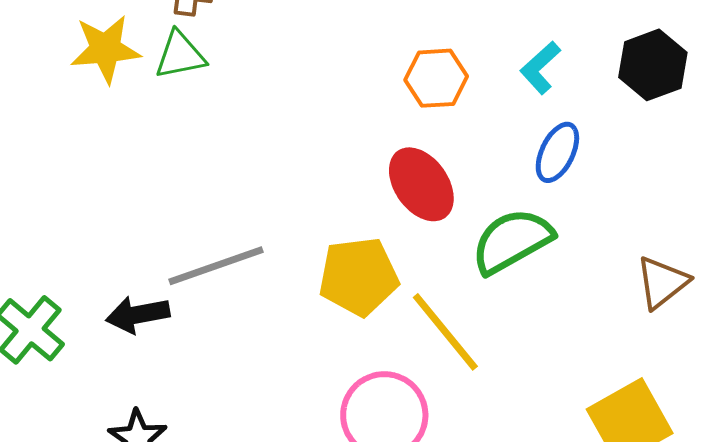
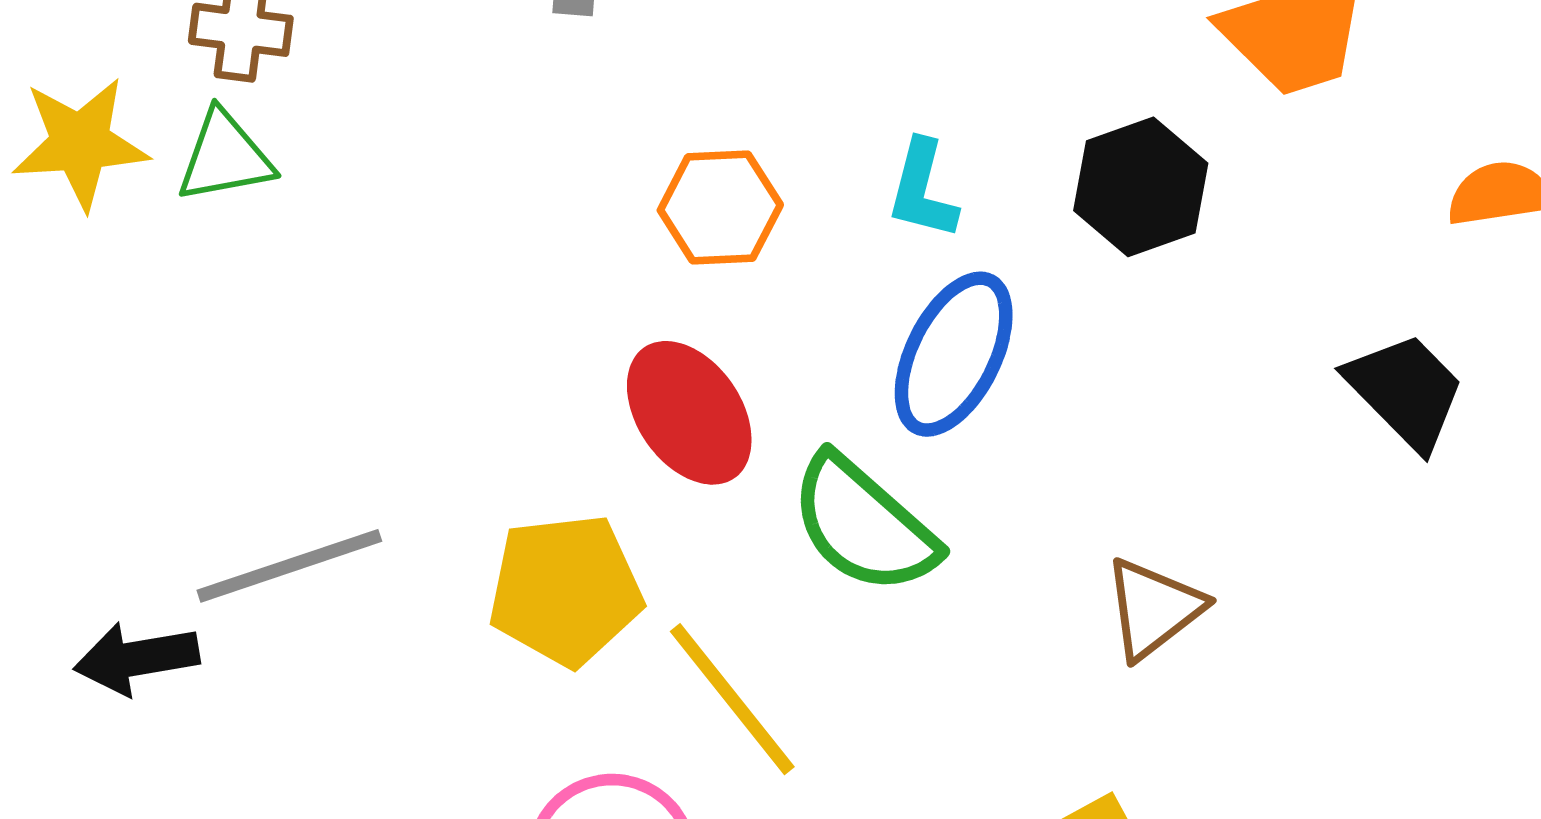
cyan L-shape: (540, 68) -> (922, 190), turned -34
blue ellipse: (557, 152) -> (954, 354), size x1.4
green semicircle: (512, 241) -> (864, 525), turned -110

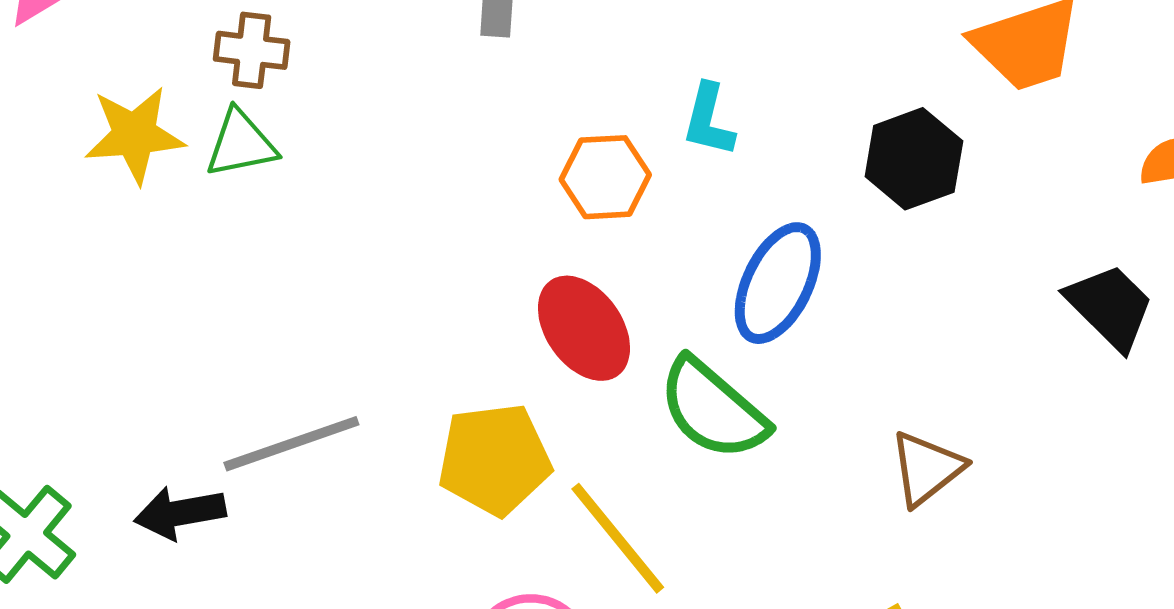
cyan L-shape: (922, 190) -> (709, 120), moved

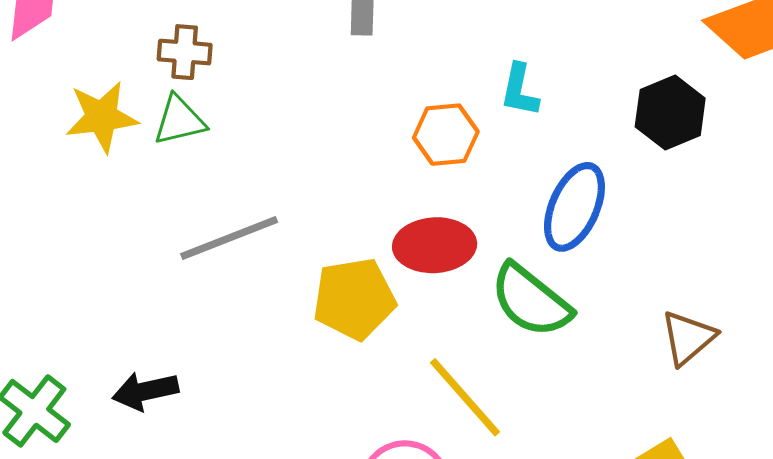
red ellipse: (584, 328) -> (435, 245), turned -56
gray line: (291, 444) -> (229, 238), moved
yellow pentagon: (494, 459) -> (354, 299), moved

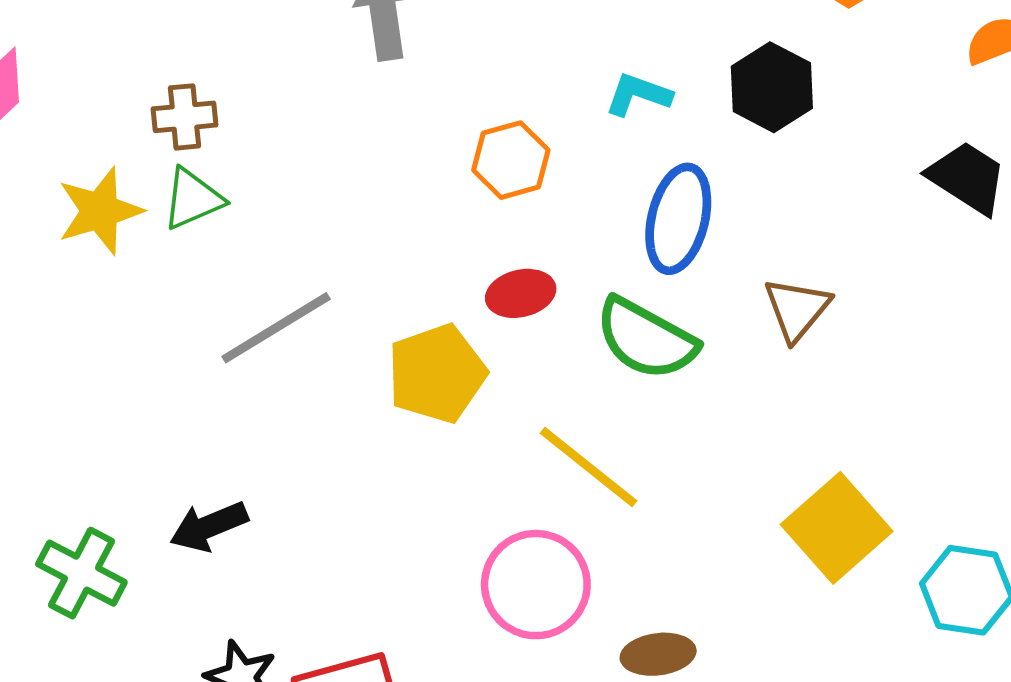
cyan L-shape: (520, 90) -> (638, 94), moved, turned 108
red ellipse: (435, 245) -> (521, 293), size x0.7
brown triangle: (688, 338) -> (797, 309), moved

